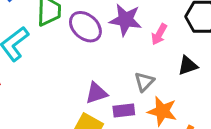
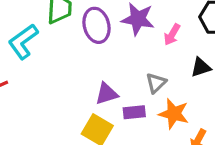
purple ellipse: (85, 27) -> (97, 25), turned 32

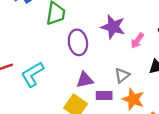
purple ellipse: (97, 25) -> (78, 42), moved
cyan L-shape: (23, 41) -> (32, 74), moved

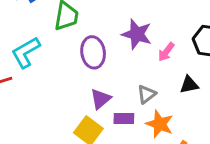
cyan L-shape: (32, 74) -> (26, 52), moved
purple triangle: (85, 80) -> (101, 99), turned -30

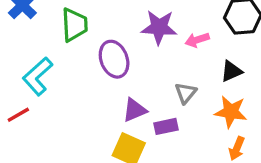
pink arrow: (166, 52) -> (197, 40), turned 48
purple triangle: (101, 99) -> (134, 110), turned 30
orange star: (160, 124) -> (231, 112), moved

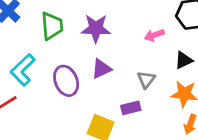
purple star: (159, 27) -> (96, 28), moved
purple ellipse: (114, 59) -> (66, 81), moved
purple triangle: (134, 110) -> (101, 69), moved

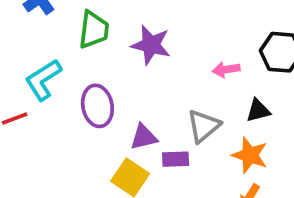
purple triangle: (101, 69) -> (144, 137), moved
gray triangle: (146, 80) -> (203, 126), size x1.4

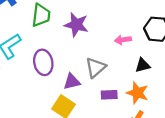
gray triangle: (203, 126) -> (96, 68), moved
purple rectangle: (176, 159) -> (109, 95), moved

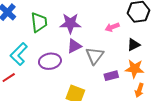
purple ellipse: (43, 62) -> (50, 61), turned -75
purple triangle: (72, 82) -> (74, 46), moved

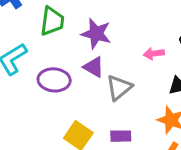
purple triangle: (74, 46) -> (94, 67), turned 42
purple rectangle: (111, 76) -> (121, 136), moved

